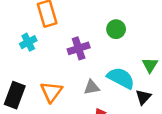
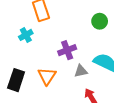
purple cross: (79, 48) -> (67, 50), moved

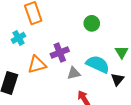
orange triangle: (47, 76) -> (37, 64), moved, turned 42

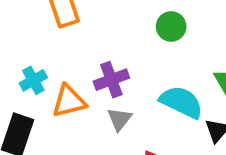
cyan cross: (18, 38) -> (33, 80), moved
gray triangle: (74, 73) -> (119, 119), moved, turned -40

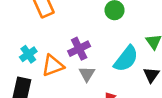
cyan semicircle: (181, 102) -> (126, 59), turned 108

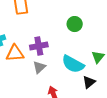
cyan semicircle: (126, 59) -> (73, 64), turned 65

